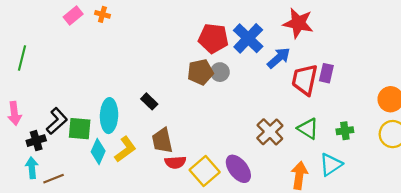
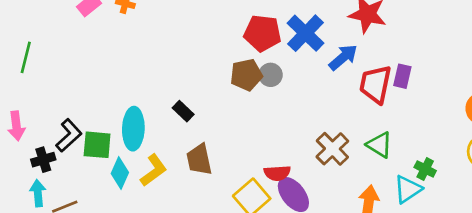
green cross: (345, 131) -> (425, 169), moved, turned 35
red semicircle: (175, 162) -> (277, 173), moved

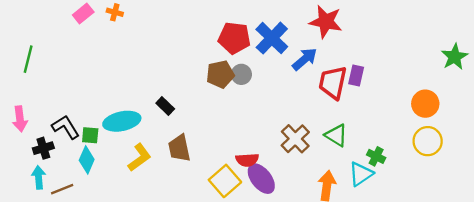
cyan ellipse: (133, 129) -> (122, 121), turned 76
black L-shape: (69, 135) -> (66, 127), turned -80
green square: (97, 145) -> (90, 135), size x0.7
cyan diamond: (120, 173) -> (87, 160), moved

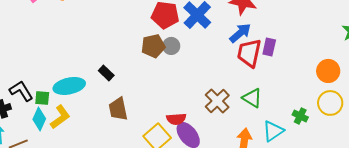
blue arrow: (305, 59) -> (240, 33), moved
green cross: (376, 156) -> (300, 116), moved
yellow L-shape: (139, 158) -> (60, 117), moved

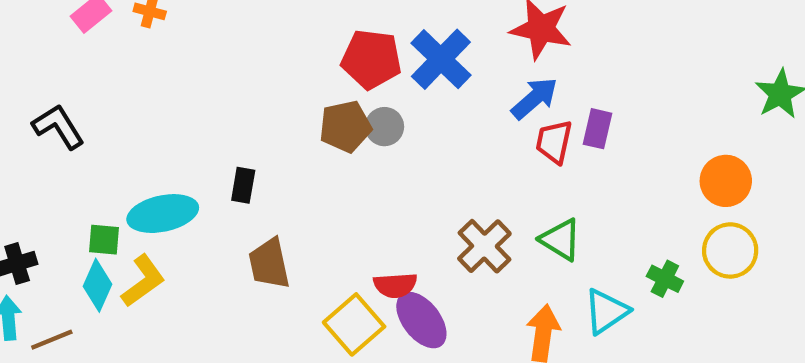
red trapezoid: (249, 53) -> (554, 142), size x0.7
black rectangle: (106, 73) -> (243, 185), turned 56
black L-shape: (21, 91) -> (58, 127), moved

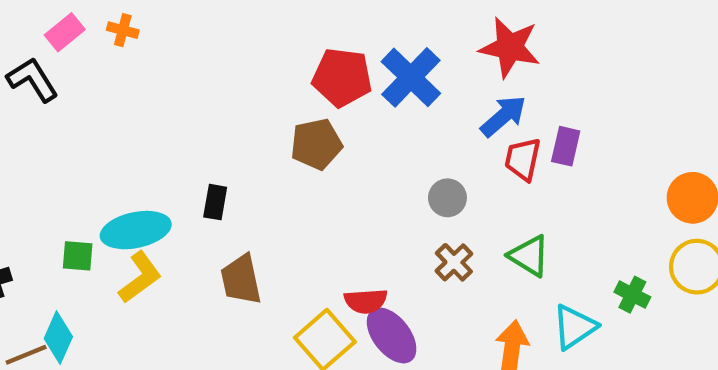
black L-shape: (58, 127) -> (32, 80), moved
gray circle: (384, 127) -> (447, 198), moved
brown cross: (484, 246) -> (454, 262), size x0.7
yellow L-shape: (143, 281) -> (140, 277), moved
cyan diamond: (97, 285) -> (58, 338), moved

